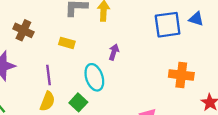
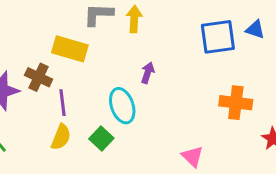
brown cross: (23, 30) -> (39, 77), moved
yellow rectangle: (67, 43) -> (70, 49), moved, size x1.6

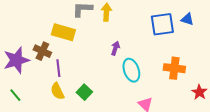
cyan ellipse: (122, 106) -> (131, 70), moved
yellow semicircle: (61, 137) -> (57, 91), turned 132

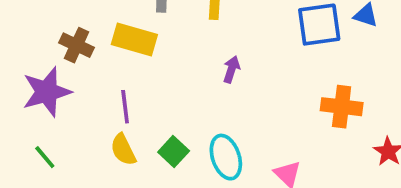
brown cross: (42, 51) -> (77, 45), moved
cyan ellipse: (131, 70) -> (226, 157), moved

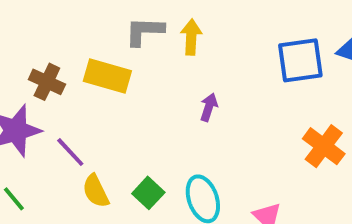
purple line: (125, 107) -> (70, 152), moved, turned -36
orange cross: (342, 107) -> (324, 146), turned 30

